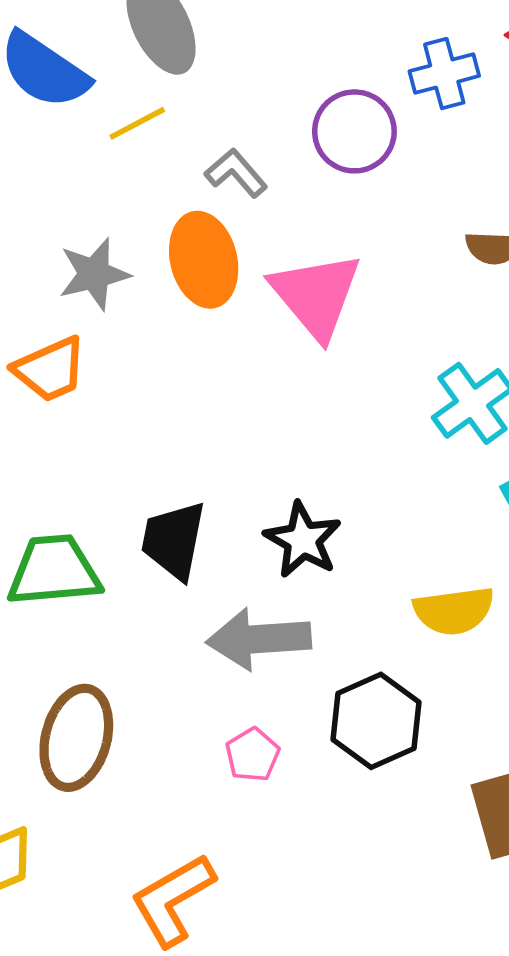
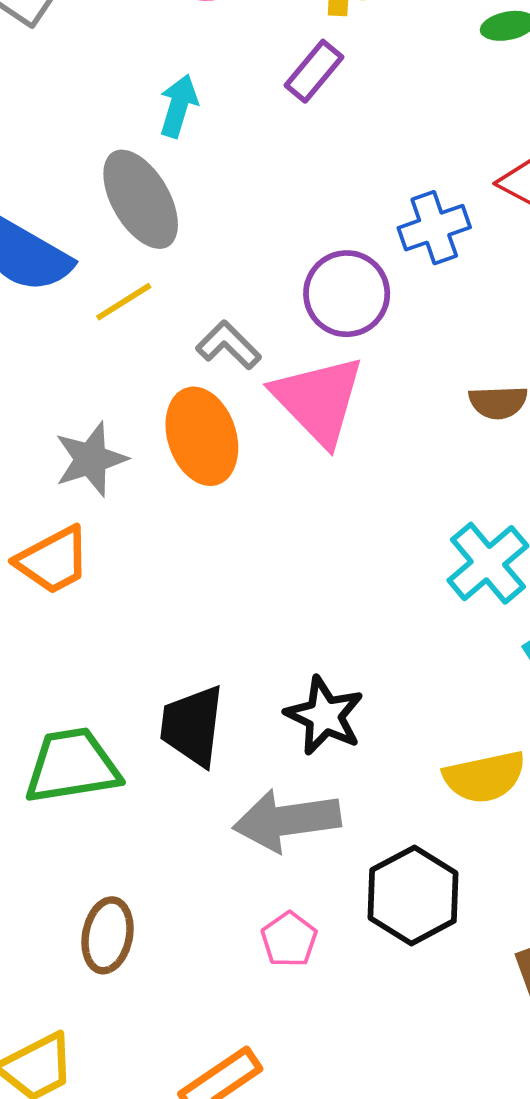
pink triangle: (316, 295) -> (318, 400), moved
brown ellipse: (76, 738) -> (107, 935), size x0.7

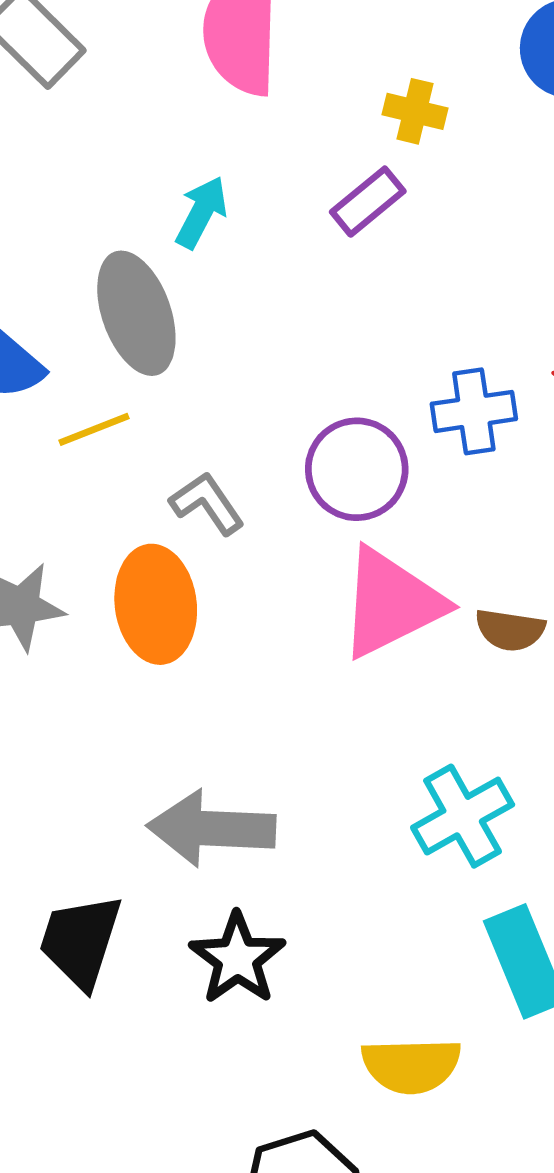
pink triangle: (318, 400) -> (391, 603), moved, turned 37
gray arrow: (287, 820) -> (211, 828), moved

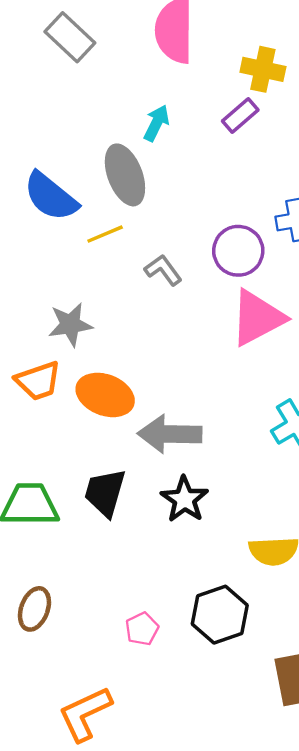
yellow cross: (415, 111) -> (263, 69), size x1.4
orange ellipse: (156, 604) -> (105, 395), moved, turned -60

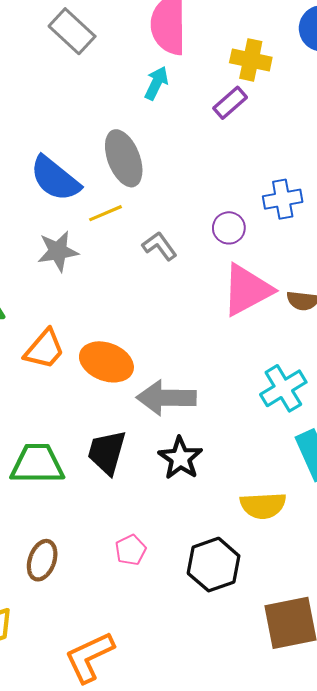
cyan arrow: (156, 123) -> (156, 83), moved
purple circle: (238, 251) -> (229, 228), size x0.7
gray star: (70, 325) -> (58, 251), moved
orange trapezoid: (38, 381) -> (44, 349), turned -30
pink pentagon: (142, 629) -> (131, 550), moved

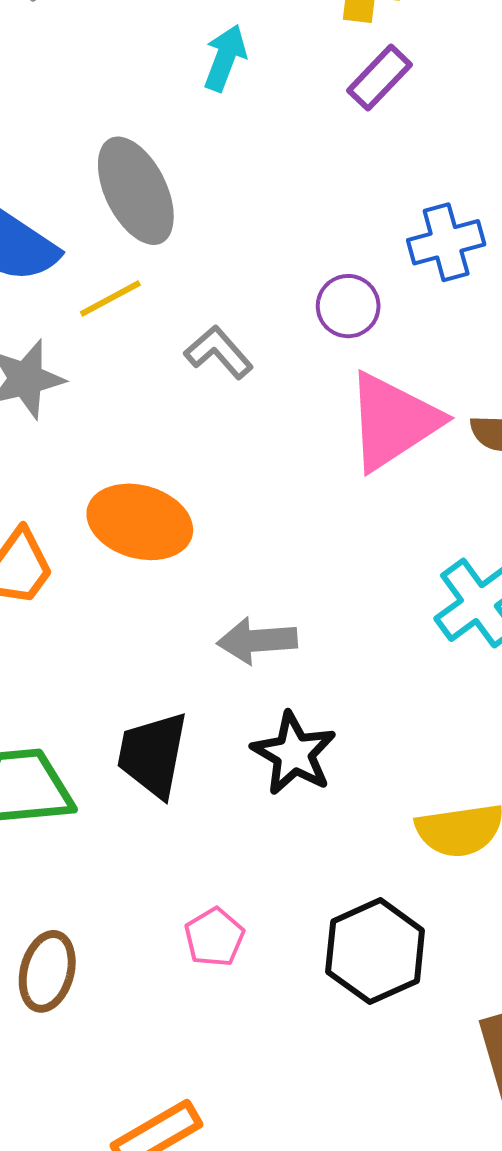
cyan arrow: (156, 83) -> (225, 58), moved
purple rectangle: (230, 103) -> (379, 78), moved
orange ellipse: (106, 362) -> (140, 522), moved
gray arrow: (166, 398) -> (257, 641), size x0.7

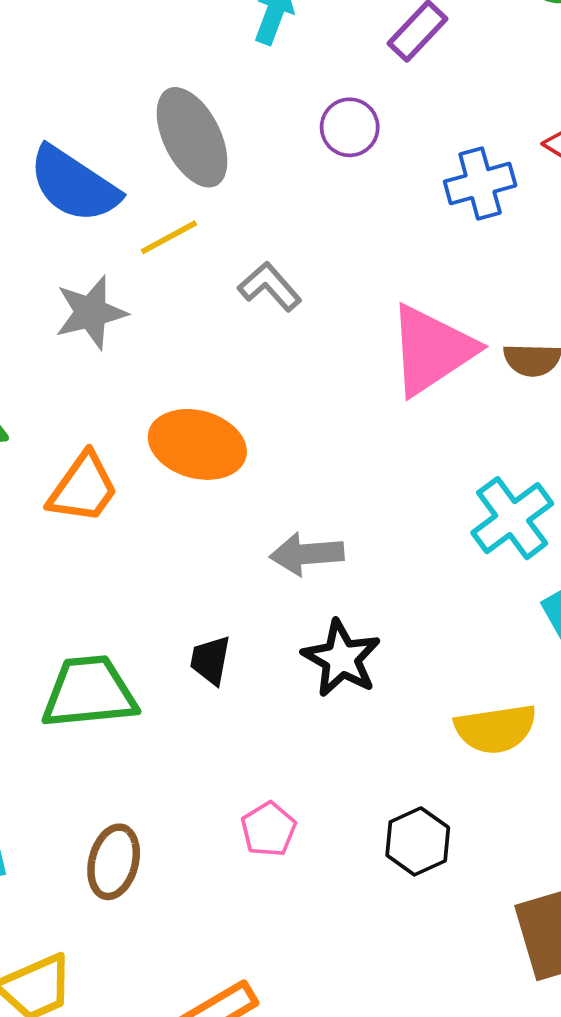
purple circle: (348, 306) -> (350, 127), moved
black trapezoid: (153, 755) -> (210, 660), size x0.6
black hexagon: (375, 951) -> (418, 841), size x0.7

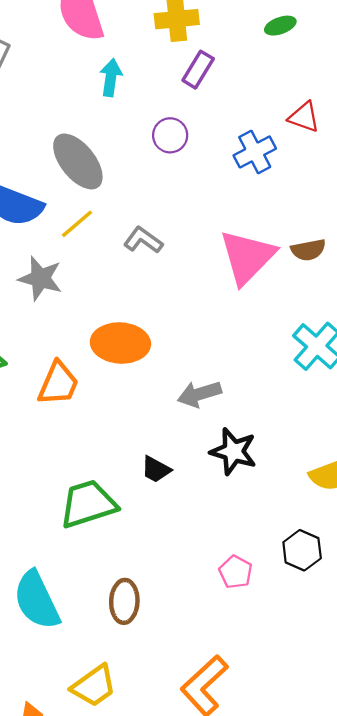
gray star: (91, 312) -> (40, 278), turned -30
black trapezoid: (210, 660) -> (156, 469), turned -60
pink pentagon: (268, 829) -> (236, 572), moved

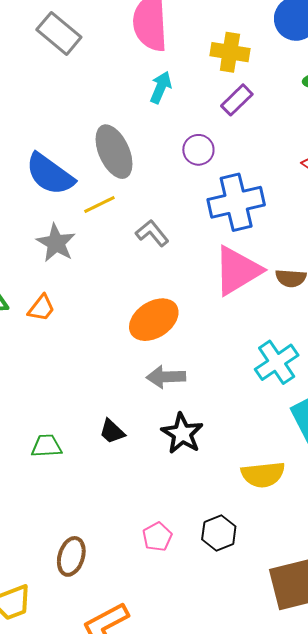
blue cross: (255, 152) -> (236, 202), moved, size x1.5
orange ellipse: (120, 343) -> (154, 320), moved, turned -51
orange trapezoid: (58, 384) -> (41, 308), moved, size x0.7
green trapezoid: (88, 504) -> (47, 446), size x0.6
brown ellipse: (124, 601) -> (71, 556), moved

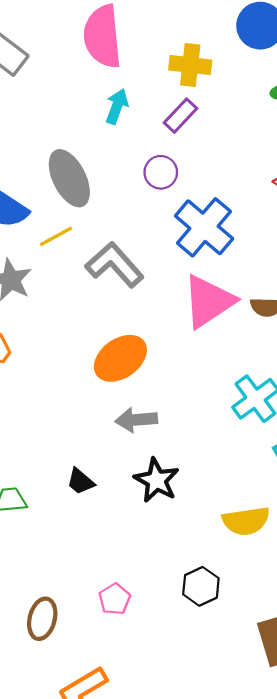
purple rectangle: (237, 100) -> (180, 116), moved
blue cross: (236, 202) -> (204, 227), turned -34
gray L-shape: (152, 233) -> (115, 265), size x1.6
pink pentagon: (157, 537) -> (115, 599), moved

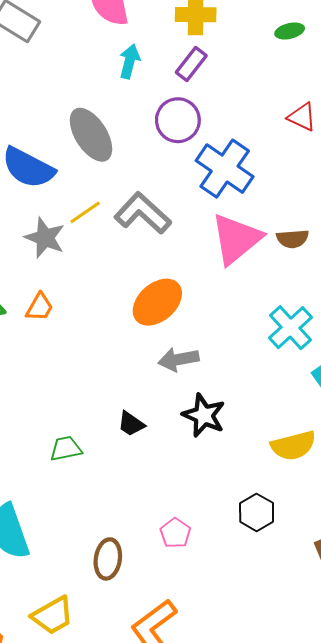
purple circle: (161, 172) -> (178, 120), size x1.4
yellow line: (56, 236) -> (85, 212), moved

